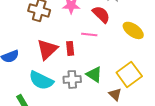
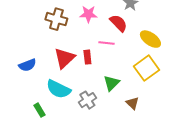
green triangle: (94, 74) -> (111, 83), turned 42
yellow square: (129, 74) -> (146, 68), moved
gray cross: (72, 79) -> (87, 100), moved, turned -30

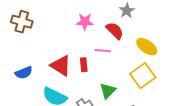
brown cross: (56, 19) -> (22, 22), moved
red triangle: (64, 58) -> (61, 66), turned -45

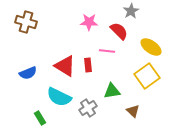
green triangle: (108, 91) -> (112, 91), turned 36

